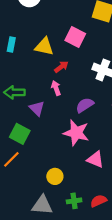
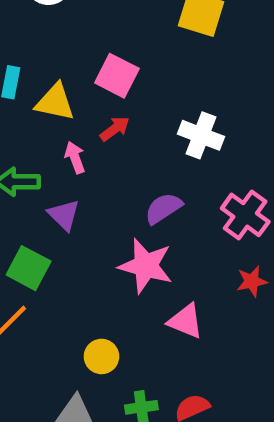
pink square: (75, 37) -> (117, 76), moved
yellow triangle: (44, 47) -> (55, 102), moved
pink arrow: (56, 88) -> (75, 157), moved

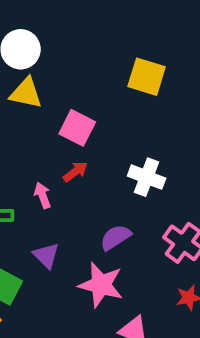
yellow triangle: (55, 102) -> (26, 93), moved
purple triangle: (64, 215) -> (46, 256), moved

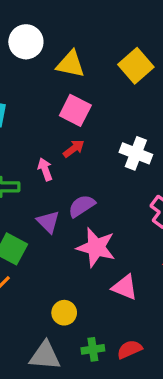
yellow square: (147, 77) -> (136, 66), turned 32
yellow triangle: (26, 93) -> (71, 64), moved
purple semicircle: (116, 237) -> (82, 206), moved

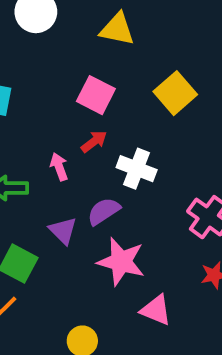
yellow triangle: (71, 64) -> (117, 29), moved
yellow square: (136, 66) -> (175, 93), moved
white cross: (136, 153) -> (137, 169), moved

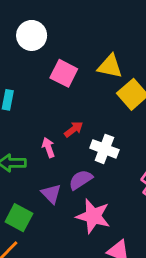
yellow triangle: (117, 29) -> (110, 66), moved
pink square: (96, 95) -> (64, 73), moved

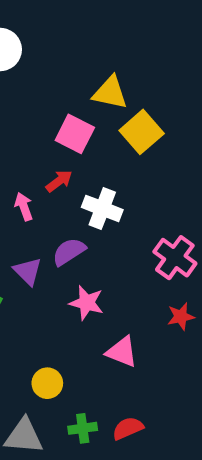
pink square: (64, 73) -> (75, 134), moved
pink star: (93, 216) -> (87, 303), size x0.7

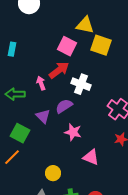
yellow square: (142, 132) -> (101, 45), turned -30
red arrow: (59, 181) -> (59, 70), size x1.5

